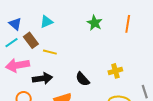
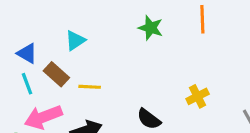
cyan line: (12, 43) -> (27, 84), turned -64

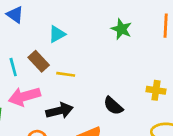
blue triangle: (27, 53) -> (15, 15), moved
yellow cross: (198, 96) -> (156, 90), turned 30

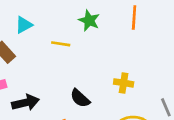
yellow line: (66, 74) -> (61, 44), moved

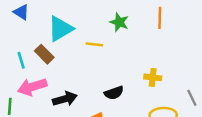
cyan triangle: (24, 25) -> (60, 29), size x1.6
black semicircle: (80, 98) -> (114, 93), turned -60

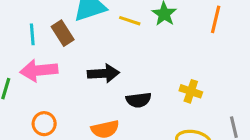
yellow line: (94, 44) -> (130, 21), moved
black arrow: (65, 99) -> (103, 73), moved

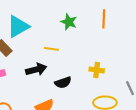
yellow line: (130, 21) -> (51, 49), moved

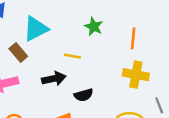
orange line: (104, 19) -> (133, 38), moved
yellow cross: (97, 70) -> (136, 75), moved, size x1.5

